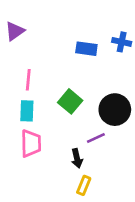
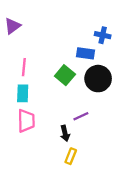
blue rectangle: (86, 49) -> (86, 53), moved
green square: (70, 101) -> (65, 75), moved
black circle: (115, 110) -> (98, 79), moved

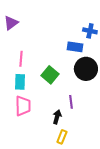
green square: (65, 75) -> (50, 75), moved
purple line: (81, 116) -> (71, 102), turned -72
black arrow: (65, 133) -> (57, 117), turned -152

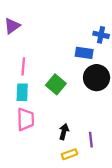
purple line: (71, 102) -> (91, 140), moved
yellow rectangle: (62, 137) -> (69, 154), turned 48

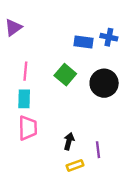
blue rectangle: (84, 53) -> (83, 42), moved
green square: (56, 84) -> (65, 75), moved

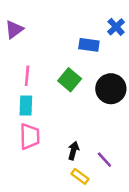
blue cross: (109, 37) -> (116, 27), moved, turned 35
purple line: (98, 150) -> (104, 160), turned -35
yellow rectangle: (75, 165) -> (80, 176), turned 56

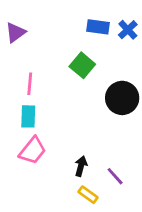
blue rectangle: (89, 45) -> (98, 27), moved
green square: (70, 80) -> (82, 65), moved
pink trapezoid: (30, 136) -> (33, 151), turned 40

